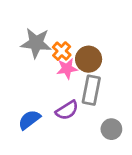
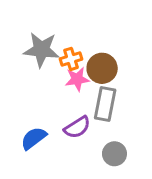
orange cross: (62, 51) -> (71, 59), turned 30
gray circle: (111, 129) -> (114, 154), moved

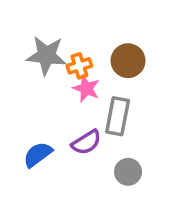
brown circle: (102, 68) -> (128, 61), moved
pink star: (77, 79) -> (86, 88), turned 30

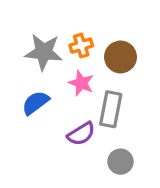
orange cross: (79, 66) -> (81, 46), moved
blue semicircle: (38, 154) -> (35, 103), moved

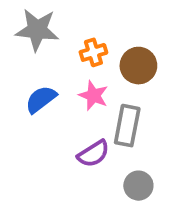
gray star: (44, 52) -> (37, 30), moved
blue semicircle: (35, 103) -> (41, 99), moved

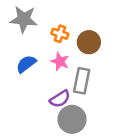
orange cross: (93, 52) -> (60, 34), turned 35
gray circle: (138, 186) -> (72, 119), moved, size x1.5

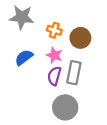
purple semicircle: (60, 99) -> (54, 76), moved, turned 138

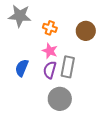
brown circle: (80, 38) -> (86, 31), moved
blue semicircle: (24, 57) -> (22, 68), moved, turned -30

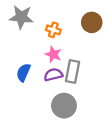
brown circle: (86, 31) -> (92, 22), moved
purple semicircle: (50, 70) -> (53, 75), turned 60

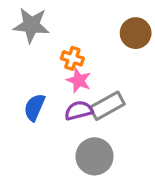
orange cross: (53, 30) -> (72, 58), moved
gray rectangle: (73, 71) -> (107, 106), turned 50

